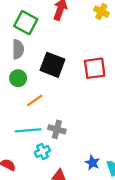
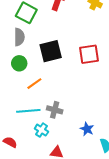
black square: (52, 65) -> (51, 51), turned -35
cyan cross: (42, 151) -> (41, 130), turned -32
blue star: (92, 163) -> (87, 129), moved

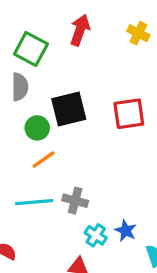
green circle: (19, 63) -> (37, 128), moved
cyan cross: (41, 130) -> (96, 235), moved

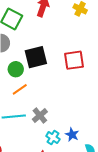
gray cross: (75, 201) -> (40, 115), turned 35

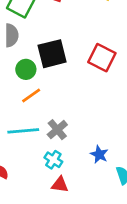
red square: (74, 60) -> (102, 58), turned 35
cyan cross: (53, 138) -> (53, 160), moved

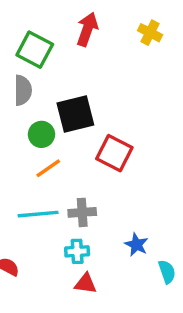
red square: (102, 58) -> (114, 153), moved
gray cross: (57, 130) -> (82, 212), turned 36
cyan cross: (53, 160) -> (77, 251), turned -36

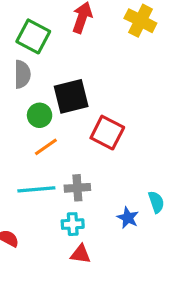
yellow cross: (150, 33) -> (140, 21), size x1.4
cyan semicircle: (167, 272) -> (156, 202), moved

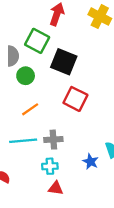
green square: (33, 36) -> (37, 41), moved
black square: (71, 96) -> (64, 62), moved, turned 36
green circle: (40, 115) -> (26, 76), moved

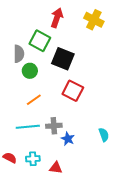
blue star: (91, 162) -> (68, 139), moved
cyan cross: (50, 166) -> (33, 159), moved

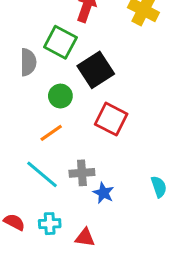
black square: (63, 59) -> (96, 70), turned 35
green circle: (30, 71) -> (60, 96), moved
cyan line: (28, 127) -> (42, 174), turned 45

